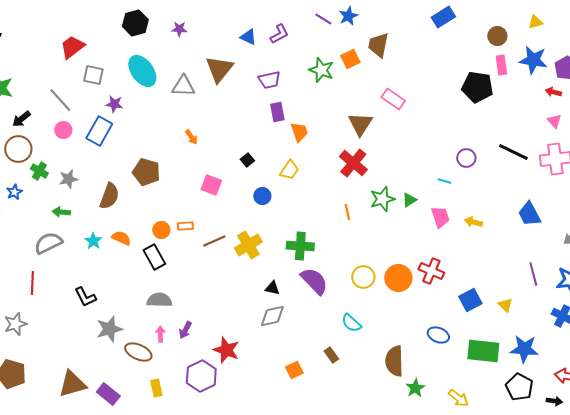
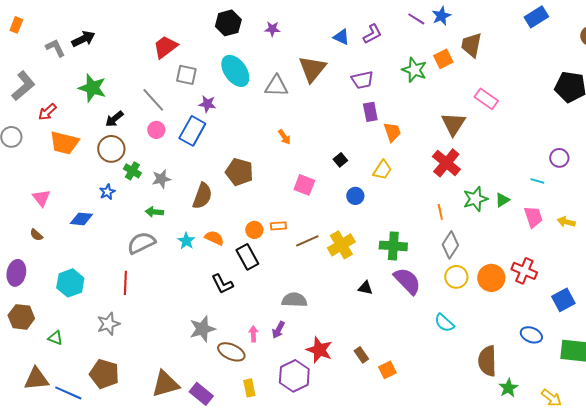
black L-shape: (85, 297) -> (222, 284), moved
gray semicircle: (159, 300) -> (294, 300), moved
gray diamond: (272, 316) -> (450, 245), moved, turned -44
brown rectangle: (331, 355) -> (361, 355), moved

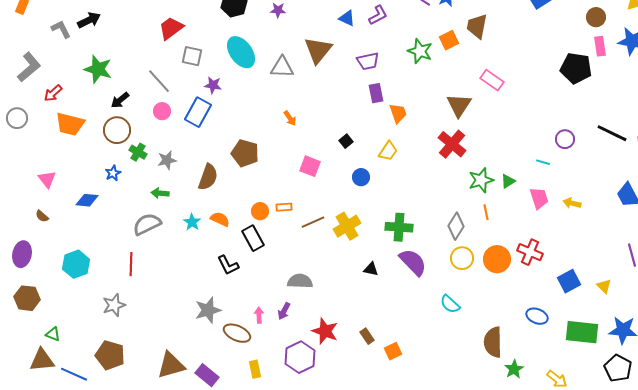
orange line: (440, 212) -> (486, 212), moved
green triangle: (55, 338) -> (53, 334), moved

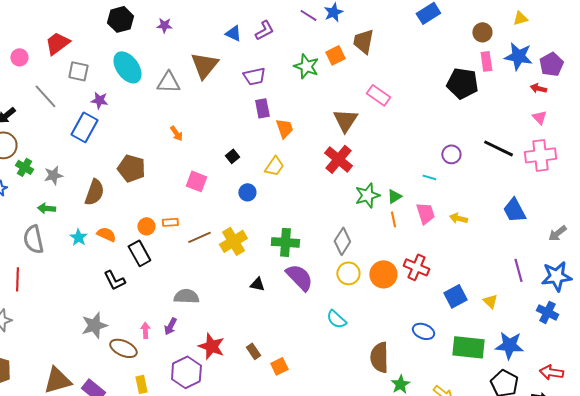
pink circle: (162, 111) -> (19, 57), moved
orange line: (486, 212) -> (393, 219), moved
gray semicircle: (147, 224) -> (33, 239), turned -76

